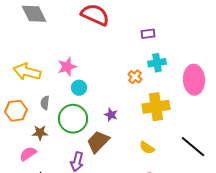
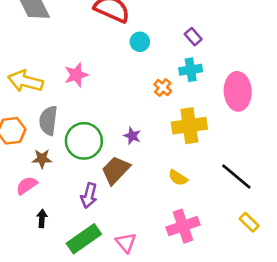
purple rectangle: (148, 34) -> (193, 37), moved, turned 56
cyan circle: (79, 88) -> (140, 42), moved
gray semicircle: (45, 103) -> (48, 121), size x1.6

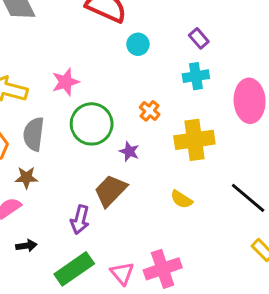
orange cross: (163, 88) -> (150, 111), moved
green circle: (84, 141) -> (92, 124), moved
black arrow: (42, 218) -> (26, 246), turned 78
pink cross: (183, 226) -> (163, 269), moved

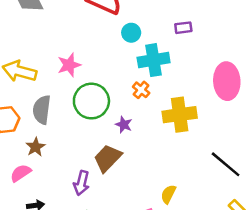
purple rectangle: (199, 38) -> (183, 28), turned -56
cyan cross: (196, 76) -> (154, 60), moved, size x1.4
brown star: (26, 178) -> (36, 147), turned -30
yellow semicircle: (181, 199) -> (168, 194), moved, turned 84

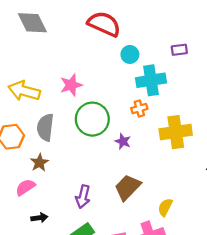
orange cross: (141, 90) -> (139, 109), turned 35
brown trapezoid: (108, 158) -> (128, 187), moved

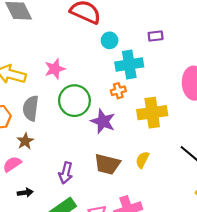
purple star: (123, 141) -> (103, 121), size x1.6
brown trapezoid: (128, 187) -> (107, 164), turned -120
yellow semicircle: (165, 207) -> (142, 160), moved

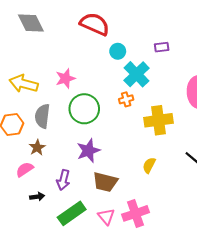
cyan cross: (129, 64) -> (137, 74), turned -35
purple star: (103, 121) -> (88, 151), moved, turned 30
brown trapezoid: (107, 164) -> (105, 182), moved
purple arrow: (66, 173) -> (63, 180), moved

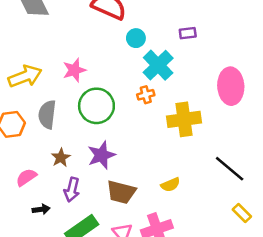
yellow arrow: (24, 84) -> (25, 76), turned 144
brown star: (37, 147) -> (61, 158), moved
yellow semicircle: (149, 165) -> (170, 185), moved, turned -140

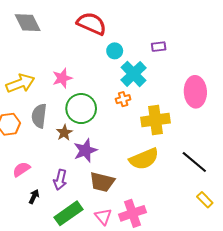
brown star: (61, 158) -> (64, 133), moved
yellow semicircle: (170, 185) -> (144, 159), moved, size x1.8
black arrow: (41, 209) -> (34, 197), turned -56

